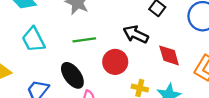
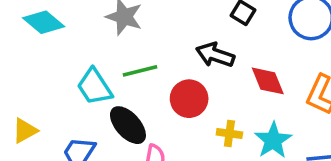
cyan trapezoid: (33, 40) -> (95, 87), moved

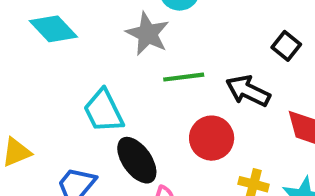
green line: (140, 71) -> (184, 77), moved

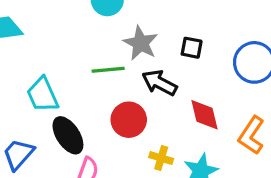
gray star: (148, 34) -> (141, 43), moved
black square: (286, 46) -> (192, 48), turned -30

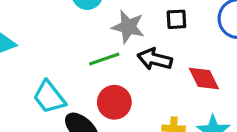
red circle: (129, 120) -> (114, 102), moved

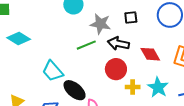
red circle: (114, 102) -> (116, 69), moved

